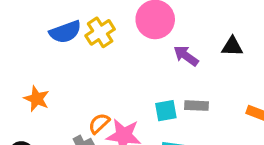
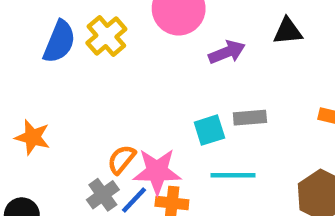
blue semicircle: (65, 32) -> (59, 42), turned -40
purple arrow: (186, 56) -> (227, 52), turned 130

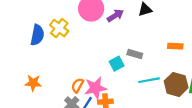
purple arrow: (227, 52) -> (115, 16), moved
gray rectangle: (250, 118) -> (135, 54), turned 32
cyan line: (233, 175) -> (149, 80), moved

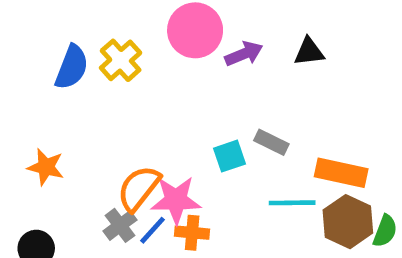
orange rectangle: (175, 46) -> (341, 173), moved, size x1.5
orange semicircle: (77, 85) -> (139, 188), size x1.5

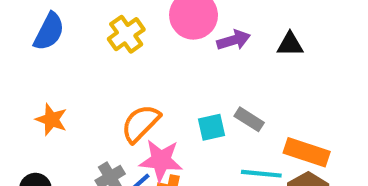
blue semicircle: (72, 67) -> (49, 32), moved
orange semicircle: (139, 188) -> (141, 123), moved

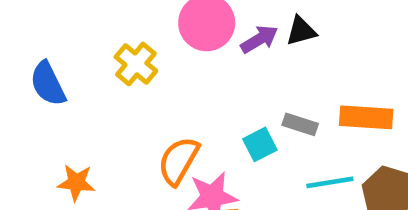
blue semicircle: (49, 32) -> (48, 84), turned 141
black triangle: (290, 44) -> (301, 31), moved
orange rectangle: (307, 152) -> (366, 117), moved

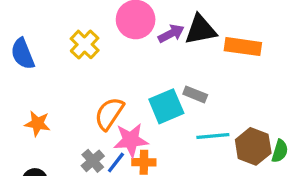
black triangle: (301, 31) -> (201, 30), size x1.5
orange rectangle: (366, 117) -> (243, 47), moved
cyan square: (260, 144) -> (166, 106), size x1.5

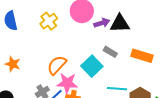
orange rectangle: (243, 47) -> (142, 56), moved
gray rectangle: (195, 94) -> (110, 52), moved
cyan square: (166, 106) -> (92, 66), turned -30

